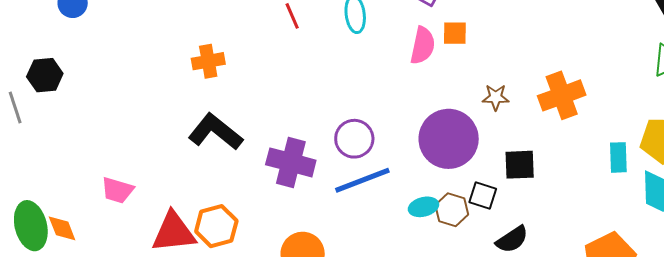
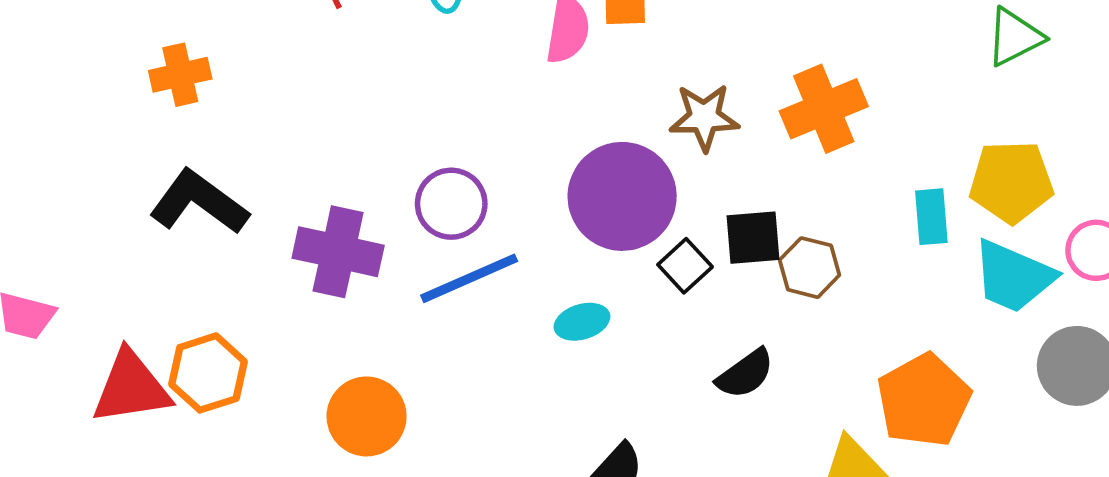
brown star: (496, 97) -> (704, 117), size x1.4
black square: (483, 195) -> (685, 266), moved, turned 32
brown hexagon: (452, 210) -> (810, 268), moved

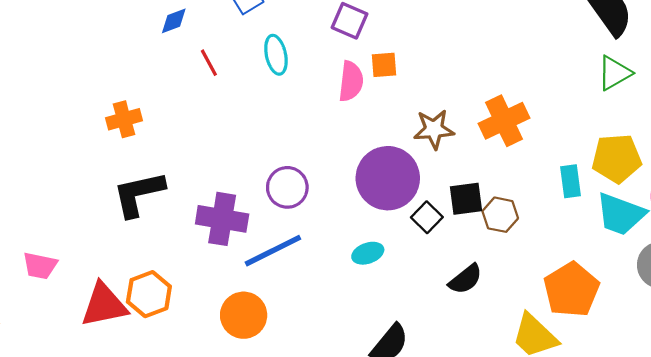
black L-shape: (199, 202) -> (139, 194), turned -46
blue line: (469, 278) -> (273, 251), moved

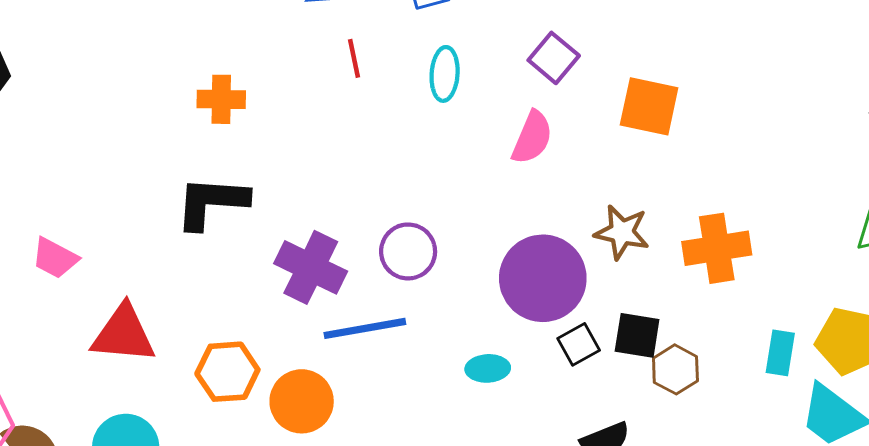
orange square: (384, 65) -> (649, 106), moved, size x1.6
orange hexagon: (149, 294) -> (227, 372), moved

